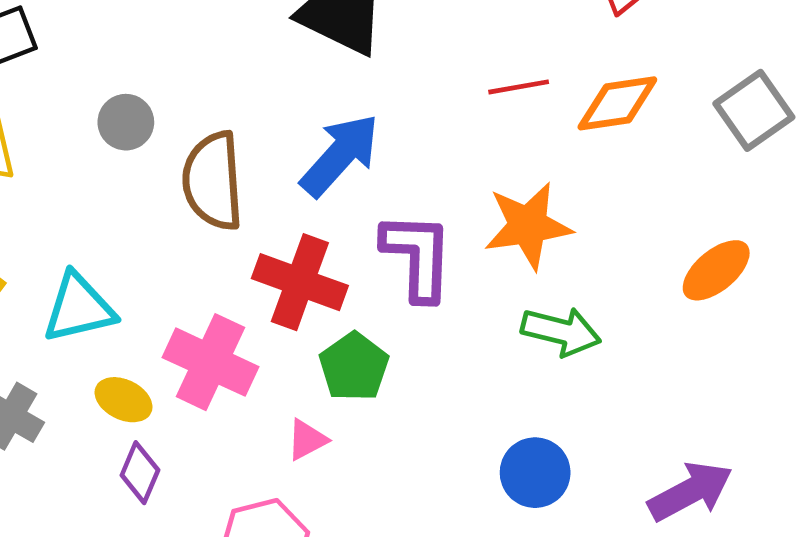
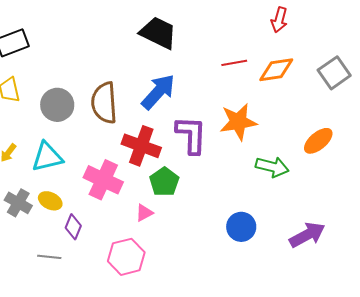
gray circle: (126, 122) -> (57, 105), moved, size x1.4
green arrow: (561, 331) -> (272, 167), moved
yellow ellipse: (124, 400) -> (50, 201), moved

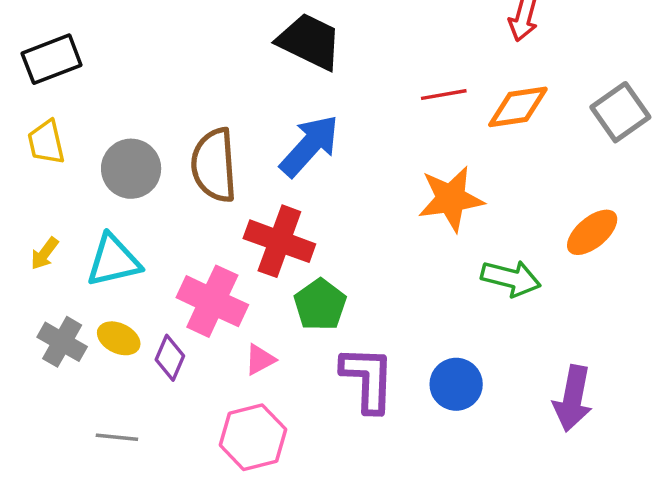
purple L-shape: (191, 135) -> (368, 379), moved
pink triangle: (144, 213) -> (260, 360), moved
purple diamond: (73, 227) -> (170, 358), moved
purple arrow: (307, 235) -> (573, 398), turned 129

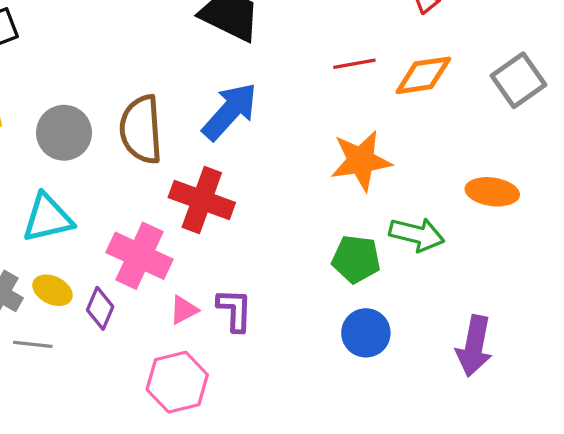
orange ellipse: (592, 232) -> (492, 192), turned 48
green pentagon: (320, 305) -> (356, 259), moved, turned -30
purple L-shape: (368, 379) -> (235, 310), moved, size x0.7
gray line: (117, 437) -> (33, 344), moved

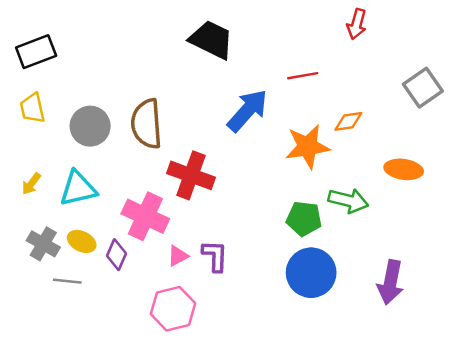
orange diamond: (423, 75) -> (348, 121), moved, size x0.7
blue arrow: (230, 111) -> (247, 111), moved
blue circle: (366, 333) -> (311, 273), size x1.4

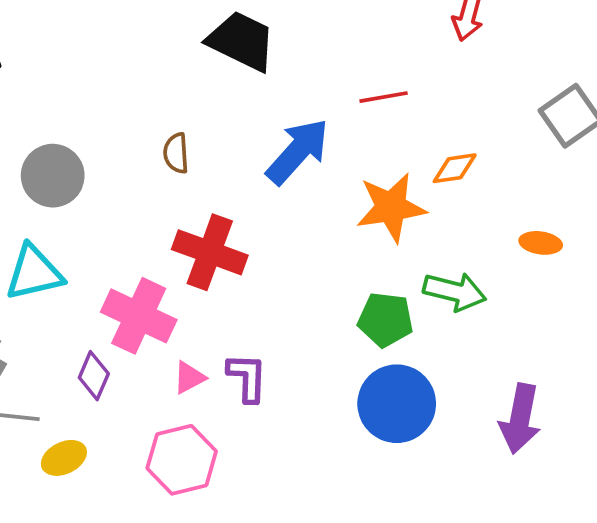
brown semicircle: (147, 124) -> (176, 153), moved, size x0.5
orange ellipse: (404, 169) -> (541, 243), size x0.7
yellow ellipse: (82, 241) -> (64, 458), moved, turned -52

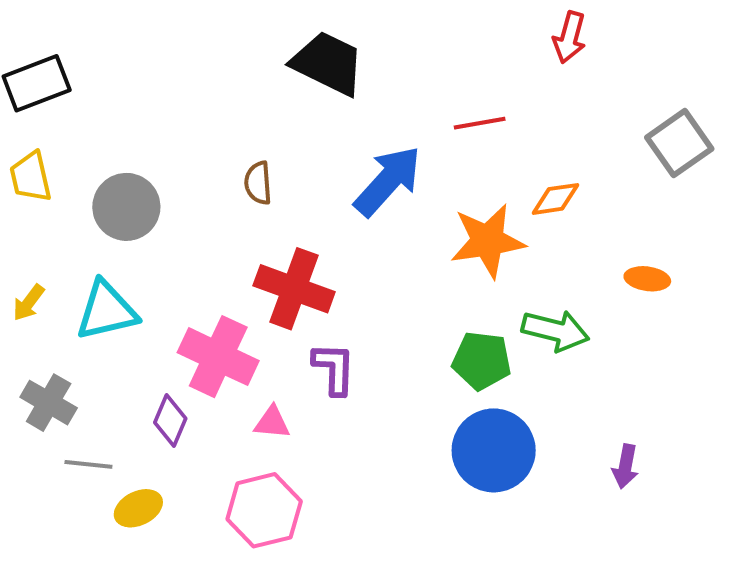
pink triangle: (189, 378) -> (272, 422), turned 33
purple L-shape: (247, 378) -> (334, 369), moved
purple arrow: (520, 419) -> (625, 466), size x0.6

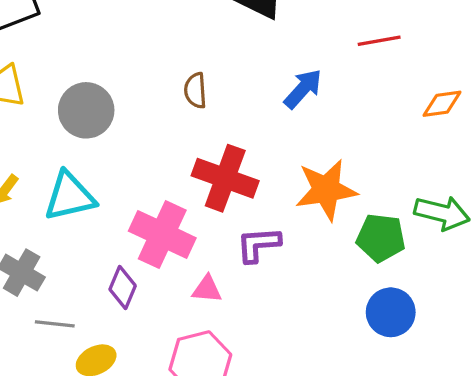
blue arrow: (388, 181) -> (303, 89), size x0.7
orange star: (488, 241) -> (326, 190), moved
purple L-shape: (334, 369) -> (258, 244), turned -96
blue circle: (494, 450) -> (391, 312), size x0.7

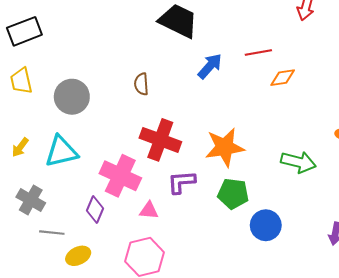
blue arrow: (303, 89) -> (210, 66), moved
orange diamond: (442, 104) -> (283, 78), moved
green pentagon: (381, 238) -> (233, 194), moved

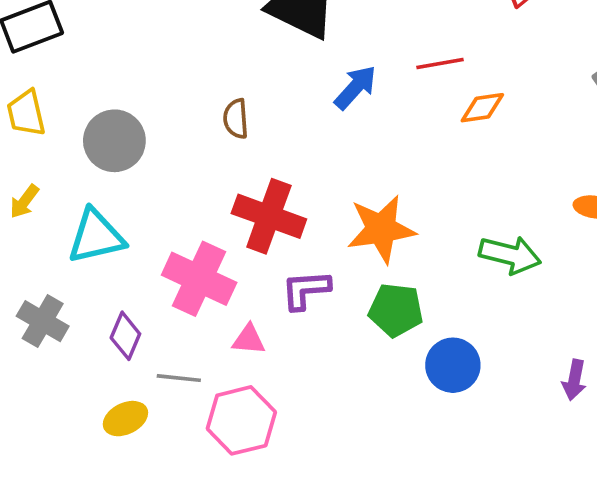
yellow arrow: (20, 147) -> (24, 201), moved
purple diamond: (95, 209) -> (125, 336), moved
gray line: (52, 233) -> (179, 378), moved

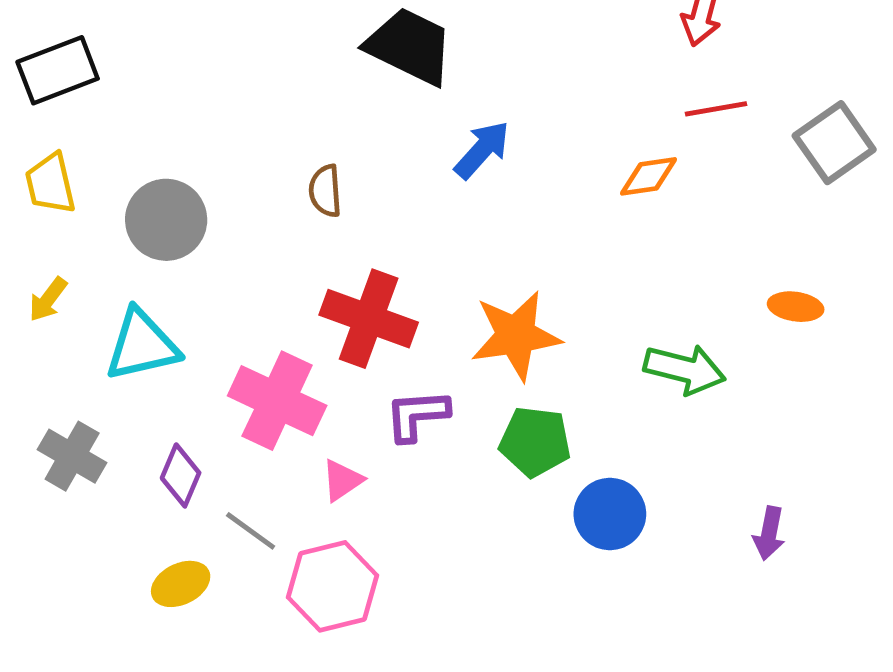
red line: (440, 64) -> (716, 109), moved
pink triangle: (249, 339) -> (342, 480), turned -39
gray line: (179, 378) -> (251, 531), turned 30

